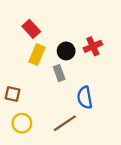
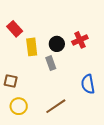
red rectangle: (31, 29) -> (15, 29), moved
yellow rectangle: (37, 54) -> (32, 47), turned -30
blue semicircle: (85, 98) -> (88, 84), moved

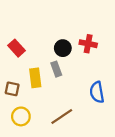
red rectangle: (15, 29) -> (17, 48), moved
red cross: (80, 40) -> (88, 44), turned 35
yellow rectangle: (32, 47) -> (35, 78), moved

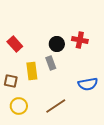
blue semicircle: (97, 92) -> (88, 84), turned -90

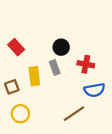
red cross: (80, 40) -> (86, 64), moved
brown square: (11, 81) -> (12, 87), turned -32
brown line: (56, 106) -> (74, 114), moved

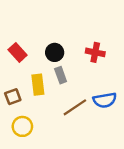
black circle: (61, 47) -> (55, 52), moved
red cross: (86, 64) -> (95, 52), moved
brown line: (74, 114) -> (75, 107), moved

